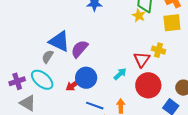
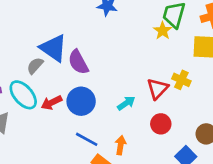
purple semicircle: (79, 49) -> (78, 62), turned -78
red arrow: (73, 85) -> (51, 103), moved
red circle: (148, 85) -> (161, 124), size x0.6

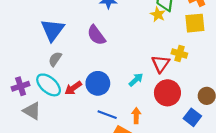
blue triangle: (53, 48) -> (53, 30), moved, turned 40
purple semicircle: (78, 62) -> (96, 35), moved
red circle: (161, 124) -> (167, 93), size x1.5

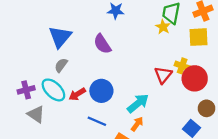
cyan arrow: (136, 80) -> (138, 103), moved, size x1.5
red circle: (167, 93) -> (195, 78), moved
blue line: (107, 115) -> (97, 121), moved
orange arrow: (136, 116) -> (137, 124), turned 32

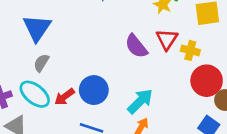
purple semicircle: (102, 44) -> (136, 46), moved
red triangle: (163, 75) -> (167, 39), moved
red circle: (195, 78) -> (207, 81), moved

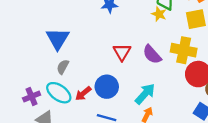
red triangle: (167, 39) -> (122, 52), moved
purple semicircle: (136, 46) -> (152, 54), moved
yellow cross: (190, 50) -> (184, 50), size x1.6

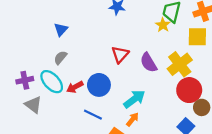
blue triangle: (58, 39) -> (61, 30), size x0.6
yellow cross: (184, 50) -> (180, 64), turned 30

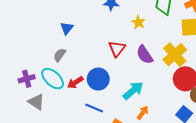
yellow star: (163, 25) -> (138, 22), moved
blue triangle: (61, 30) -> (67, 28), moved
orange arrow: (132, 119) -> (143, 113), moved

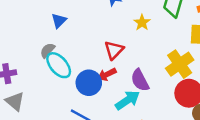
purple semicircle: (145, 55) -> (140, 80), moved
cyan ellipse: (53, 79) -> (59, 65), moved
red arrow: (75, 82) -> (107, 74), moved

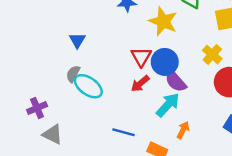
yellow star: (142, 23) -> (163, 21), size x1.6
yellow cross: (180, 64) -> (212, 55), size x0.7
blue circle: (89, 83) -> (165, 62), moved

